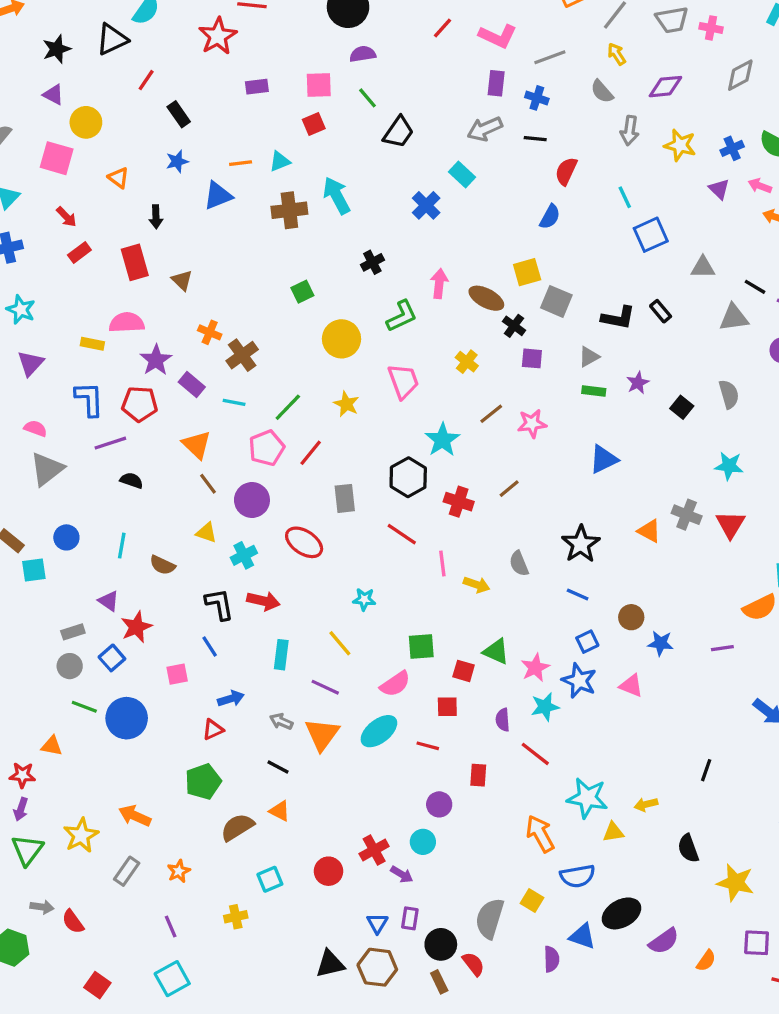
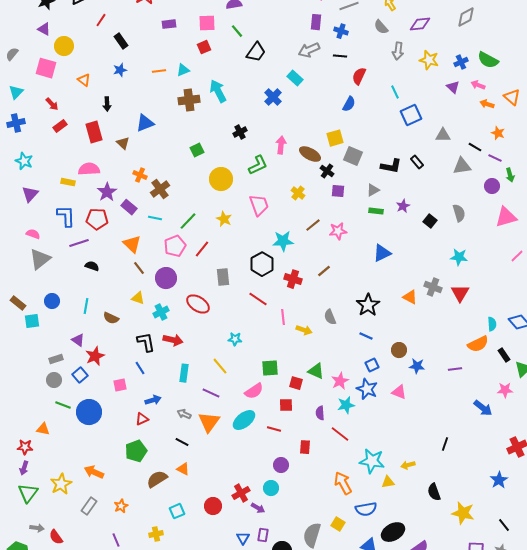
blue triangle: (218, 196) -> (145, 123), moved
cyan star: (442, 440) -> (283, 241), turned 30

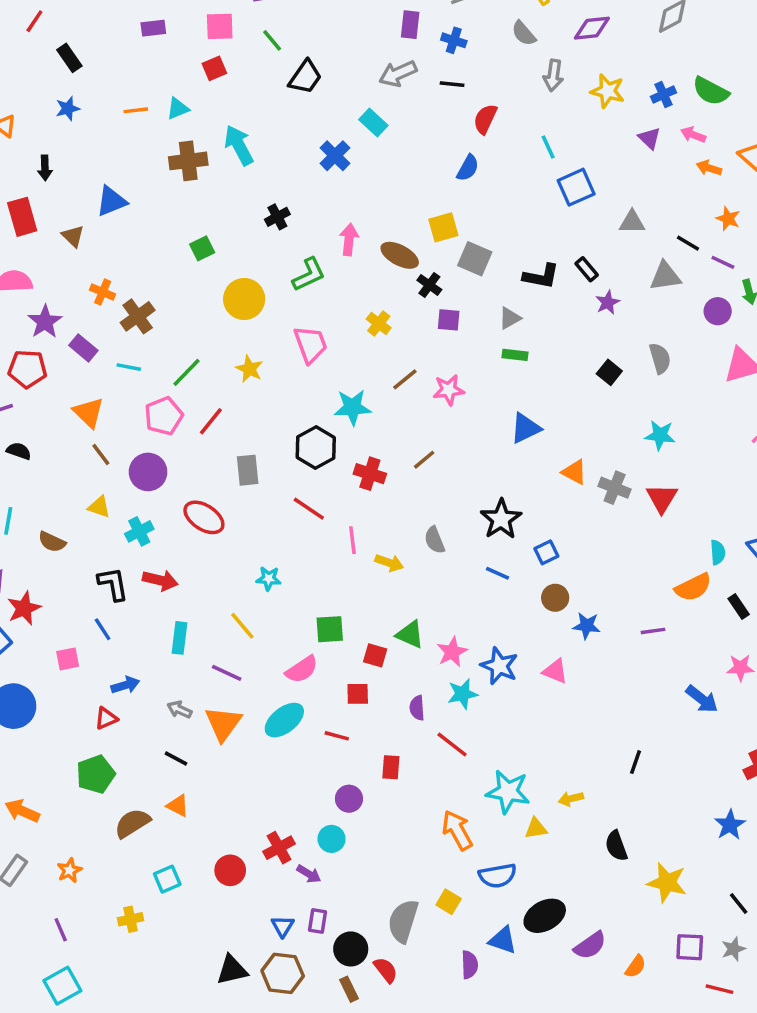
purple star: (403, 206) -> (608, 302), moved
orange triangle: (410, 297) -> (574, 472), moved
blue square: (372, 365) -> (546, 552), moved

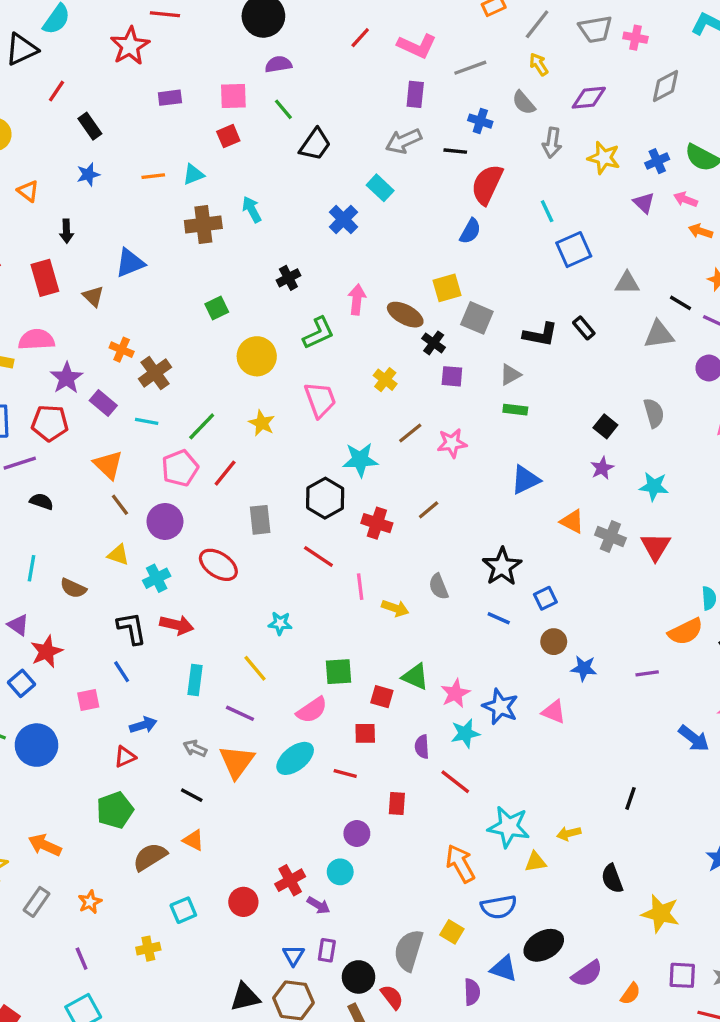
blue cross: (454, 40) -> (480, 121), moved
red semicircle: (485, 119) -> (487, 184), size x1.4
cyan arrow: (239, 145) -> (252, 209), size x0.7
purple star: (608, 302) -> (602, 468), moved

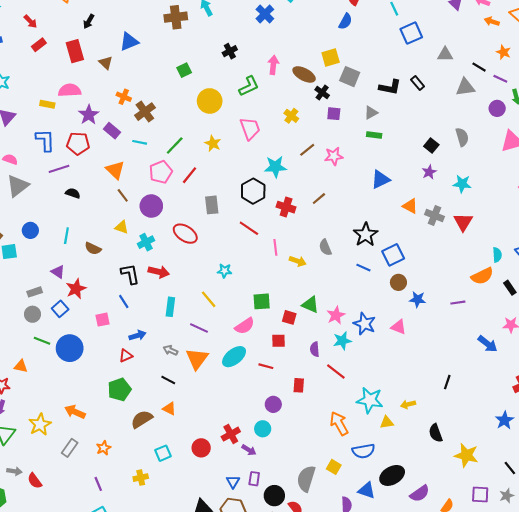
black arrow: (67, 231) -> (89, 21), turned 32
blue square: (545, 598) -> (393, 255), size x1.5

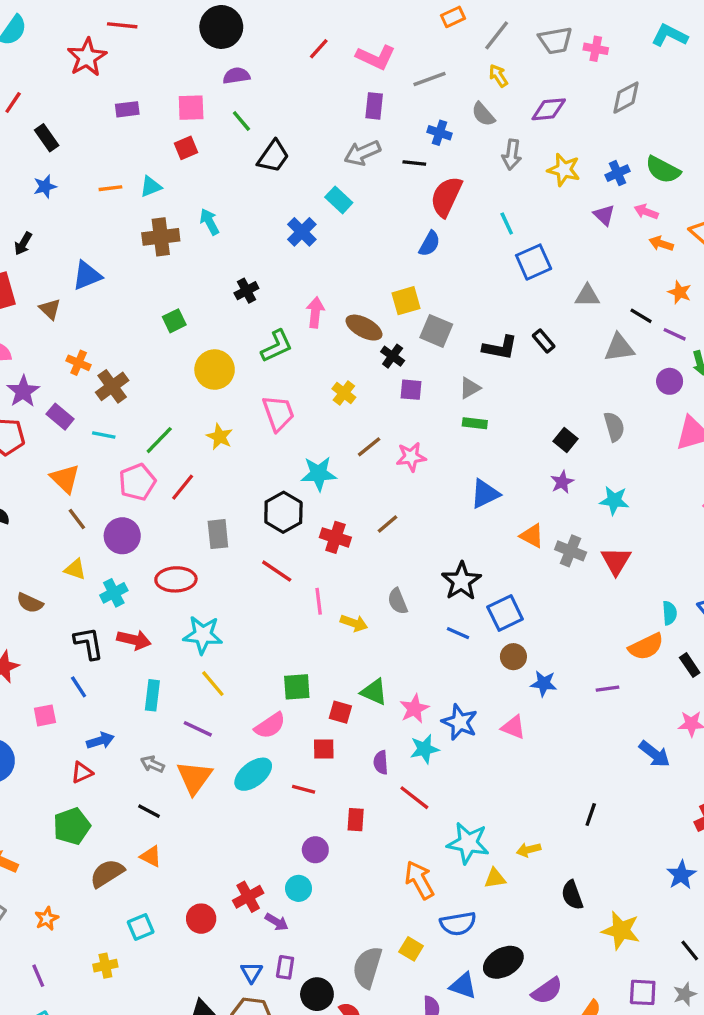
red ellipse: (185, 234) -> (176, 579), turned -35
cyan star: (224, 271) -> (203, 635), moved, size x1.6

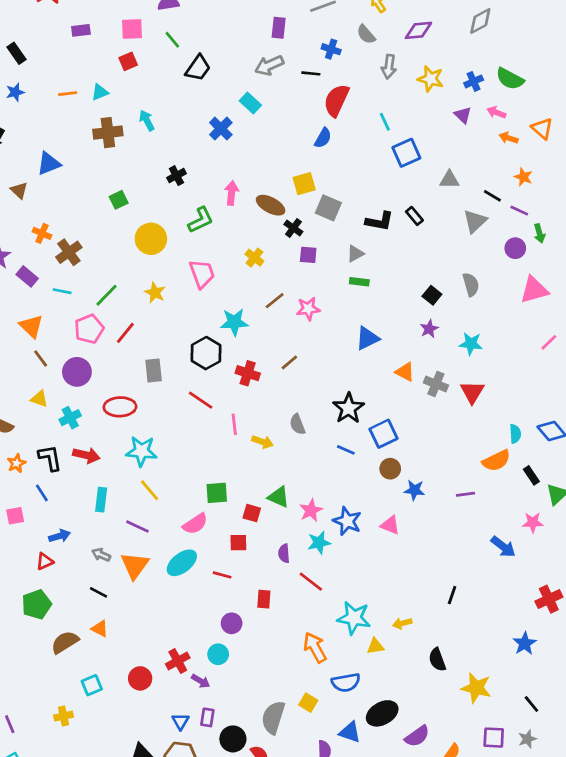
gray triangle: (619, 348) -> (475, 221), turned -35
orange star: (47, 919) -> (16, 463), moved

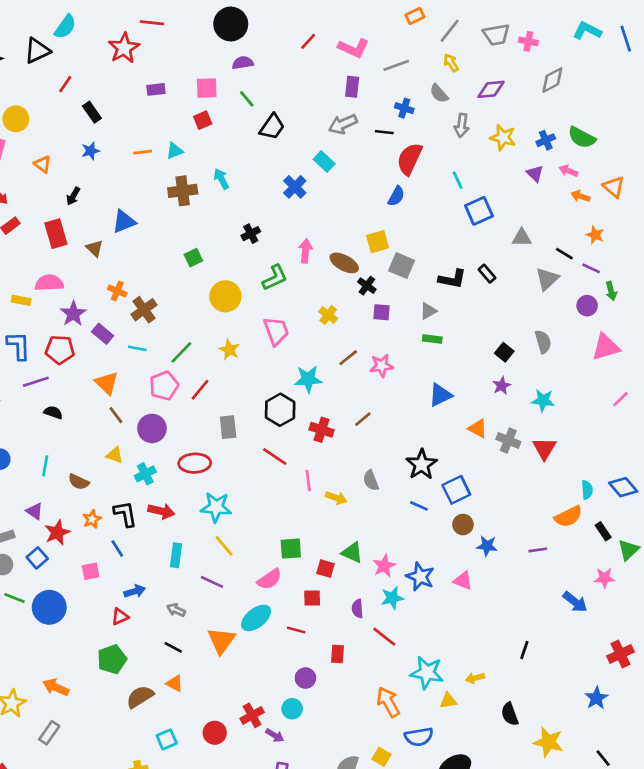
orange triangle: (135, 565) -> (221, 641), moved

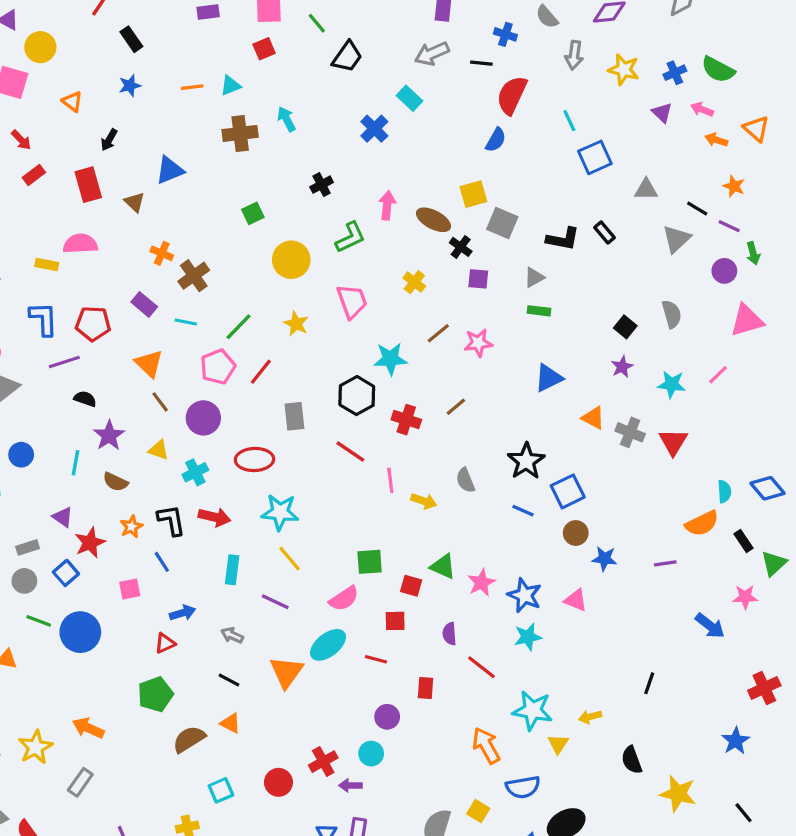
purple star: (73, 314) -> (109, 436), moved
pink line: (620, 399) -> (718, 375), moved
cyan star: (392, 598) -> (528, 637), moved
yellow triangle: (448, 701) -> (558, 744), turned -48
purple arrow: (275, 735) -> (350, 786), turned 150

